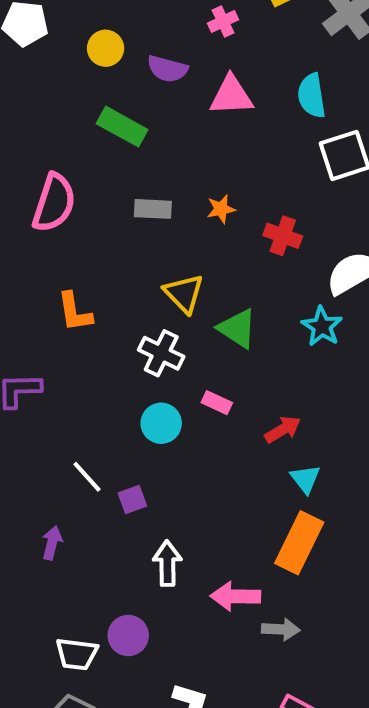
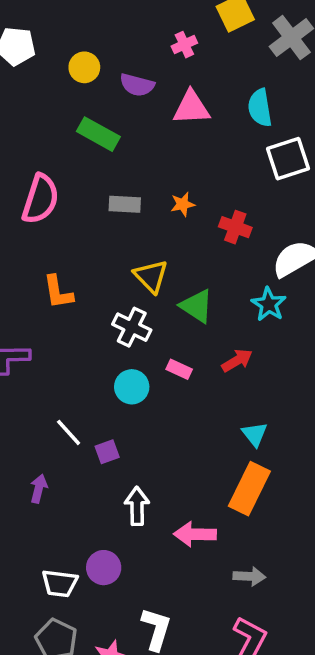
red arrow: (283, 429) -> (237, 360), moved
gray arrow: (281, 629) -> (249, 576), moved

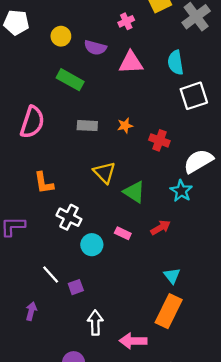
white cross: (132, 327) -> (69, 217), moved

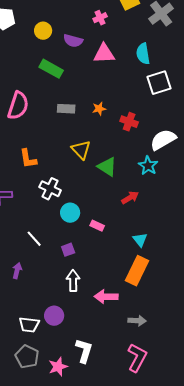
pink rectangle: (123, 233) -> (97, 226), moved
purple square: (76, 287) -> (68, 250), moved

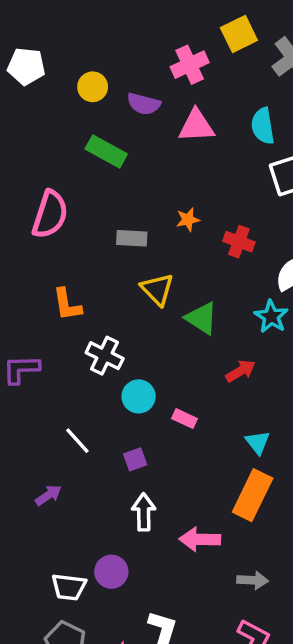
pink cross: (100, 18) -> (190, 65), size x1.5
gray rectangle: (66, 109) -> (132, 238), moved
purple arrow: (17, 271) -> (48, 495), turned 42

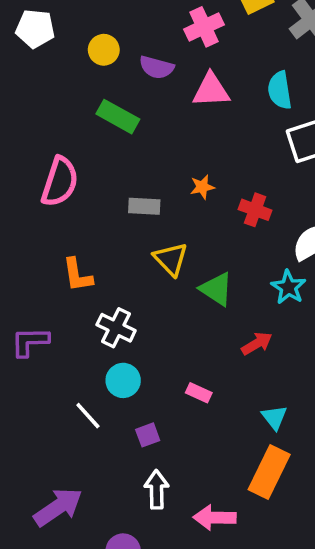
cyan circle: (139, 396) -> (123, 380), moved
purple arrow: (48, 495) -> (58, 507), moved, size x1.8

